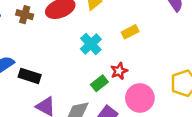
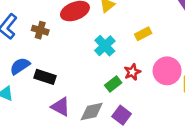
brown cross: (25, 15) -> (40, 30), moved
pink circle: (140, 98) -> (167, 71), moved

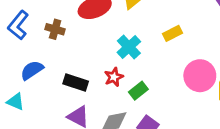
red star: (132, 72) -> (114, 77), moved
black rectangle: (45, 77) -> (76, 83), moved

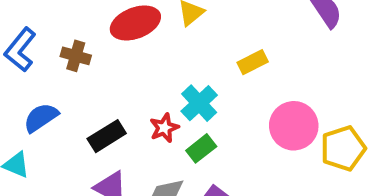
cyan cross: (129, 47) -> (199, 103), moved
black rectangle: (76, 83) -> (107, 136), turned -50

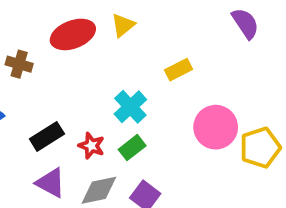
red star: (164, 128) -> (91, 146), moved, turned -30

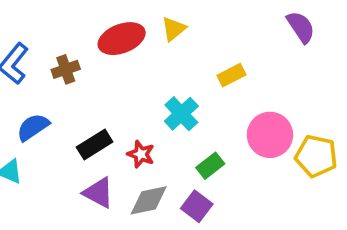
brown cross: (19, 64) -> (66, 69), turned -35
green rectangle: (132, 148) -> (210, 166), moved
yellow pentagon: (260, 148) -> (316, 156), turned 30

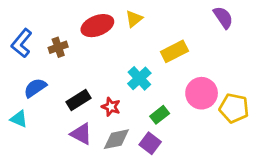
yellow rectangle: (231, 75) -> (174, 51), size x1.4

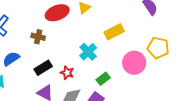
brown cross: (58, 47) -> (38, 37), moved, turned 32
yellow pentagon: (234, 108) -> (158, 48), moved

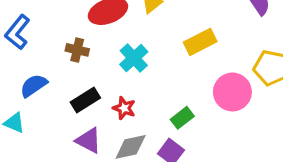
cyan cross: (88, 52) -> (134, 58), moved

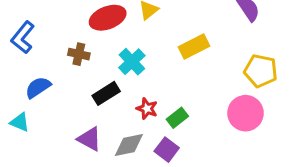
pink circle: (232, 92) -> (246, 113), moved
black rectangle: (85, 100) -> (106, 93), moved
red star: (124, 108) -> (147, 109), moved

